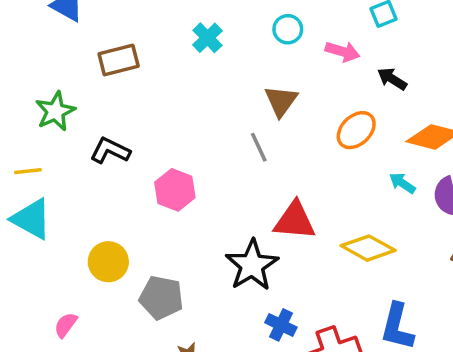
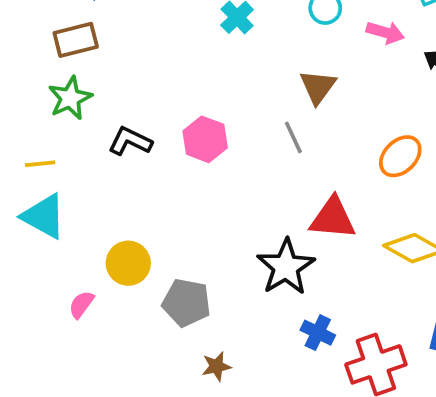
brown rectangle: (119, 60) -> (76, 40), moved
orange ellipse: (356, 130) -> (400, 156), moved
pink hexagon: (175, 190) -> (205, 139), moved
pink semicircle: (66, 325) -> (81, 304), moved

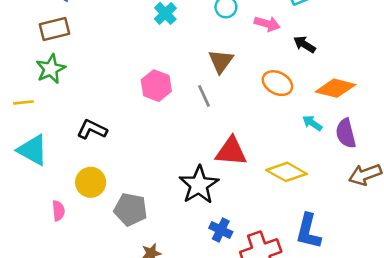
pink hexagon: (205, 139) -> (156, 86), moved
black L-shape: (130, 141) -> (92, 129), moved
orange ellipse: (400, 156) -> (277, 83), moved, turned 72
yellow line: (40, 164) -> (24, 102), moved
pink semicircle: (81, 304) -> (58, 211), turned 138

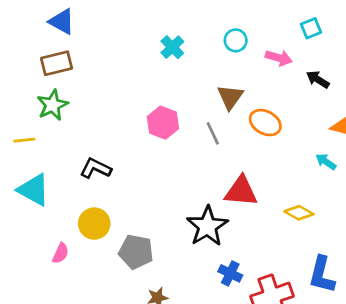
orange ellipse: (277, 83) -> (265, 123), moved
yellow diamond: (286, 172) -> (299, 213), size x0.7
pink semicircle: (58, 211) -> (61, 253), turned 30

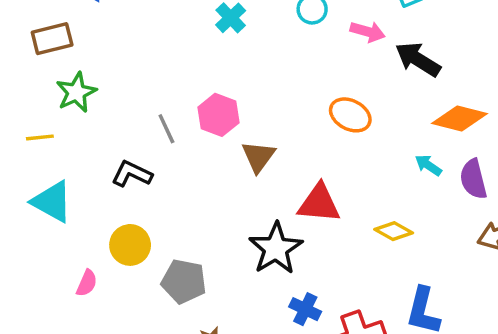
brown rectangle: (57, 63) -> (52, 39), moved
black arrow: (318, 79) -> (418, 59), size x1.5
brown triangle: (230, 97) -> (258, 157), moved
gray line: (213, 133) -> (166, 129), moved

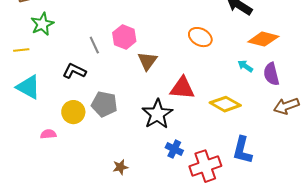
yellow diamond: (394, 231) -> (225, 104), size x1.4
gray pentagon: (184, 281) -> (104, 104), moved
pink semicircle: (87, 283) -> (48, 134), turned -119

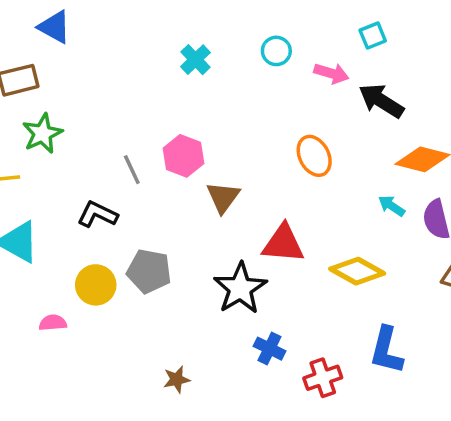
orange ellipse: (200, 37) -> (314, 156), turned 35
red cross: (205, 166) -> (323, 378), size x0.7

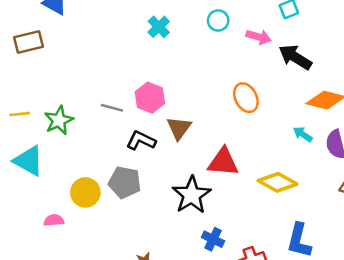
green star: (42, 134) -> (59, 120), moved
gray line: (132, 170) -> (112, 108), turned -50
black L-shape: (97, 214) -> (141, 141), moved

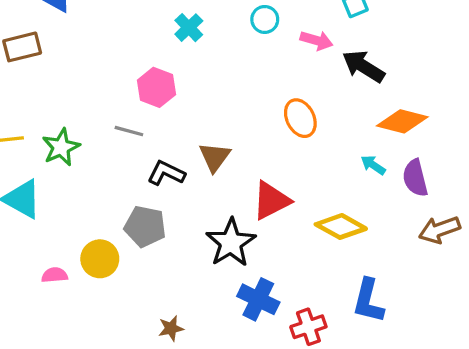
pink hexagon: (150, 98) -> (156, 87), moved
red triangle: (223, 162) -> (271, 201), turned -32
yellow circle: (85, 192) -> (100, 259), moved
blue cross: (213, 239) -> (258, 299), size x1.4

